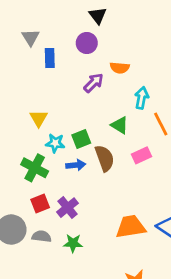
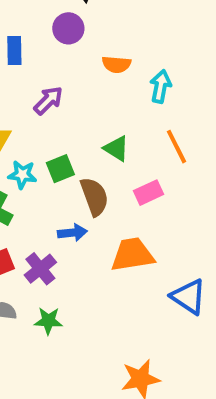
purple arrow: (94, 83) -> (48, 100), moved
cyan arrow: (142, 98) -> (160, 86), moved
blue arrow: (76, 165) -> (72, 233), moved
orange trapezoid: (131, 227) -> (132, 255), moved

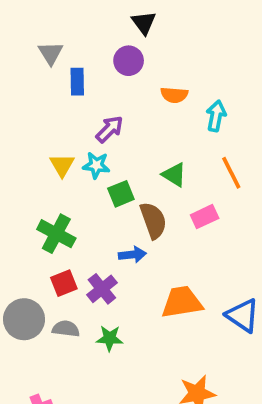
cyan star: (22, 175) -> (96, 165), moved
orange trapezoid: (132, 255) -> (182, 302), moved

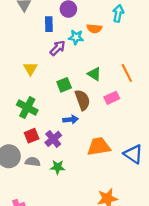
blue rectangle: (77, 82) -> (49, 24), moved
cyan arrow: (216, 116) -> (118, 13), moved
cyan star: (96, 165) -> (76, 37), moved

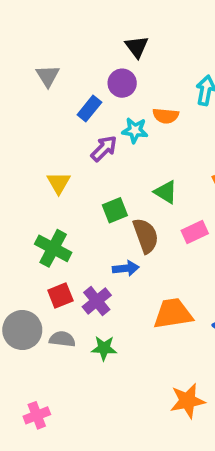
blue rectangle: (49, 24) -> (89, 109), turned 40

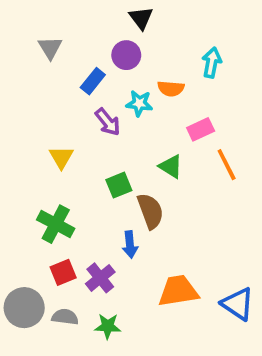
purple arrow: (104, 148) -> (108, 122), turned 96
pink rectangle: (195, 232) -> (201, 129), moved
blue arrow: (126, 268) -> (130, 244), turned 90

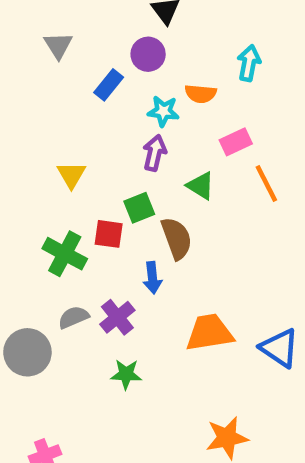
purple arrow: (108, 122) -> (155, 153), moved, turned -128
red square: (63, 272) -> (109, 234), moved, turned 30
gray semicircle: (65, 317) -> (74, 317), moved, turned -30

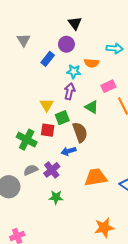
cyan arrow: (249, 63) -> (115, 48), turned 84
yellow triangle: (71, 175) -> (47, 105), moved
blue arrow: (152, 278) -> (69, 151), turned 80

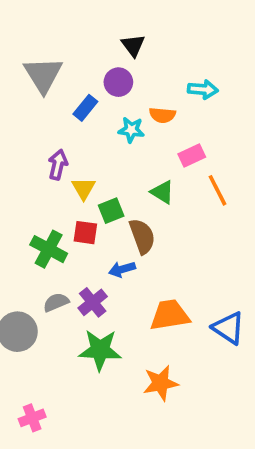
gray triangle: (23, 40) -> (43, 75), size x1.6
purple arrow: (70, 91) -> (58, 165), moved
green star: (56, 197) -> (100, 350), size x1.6
orange star: (104, 228) -> (161, 383), moved

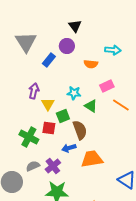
cyan star: (131, 130) -> (74, 93), moved
orange line: (217, 190) -> (121, 105), turned -30
orange trapezoid: (170, 315) -> (92, 159), moved

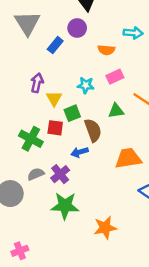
pink rectangle: (107, 86) -> (115, 77), moved
green triangle: (91, 106) -> (116, 111), moved, turned -40
orange trapezoid: (92, 159) -> (128, 158), moved

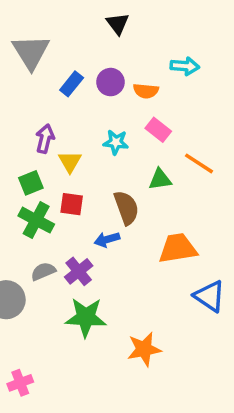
purple circle: (77, 28) -> (110, 82), moved
pink rectangle: (115, 77) -> (158, 130), turned 63
green square: (72, 113) -> (31, 183), moved

